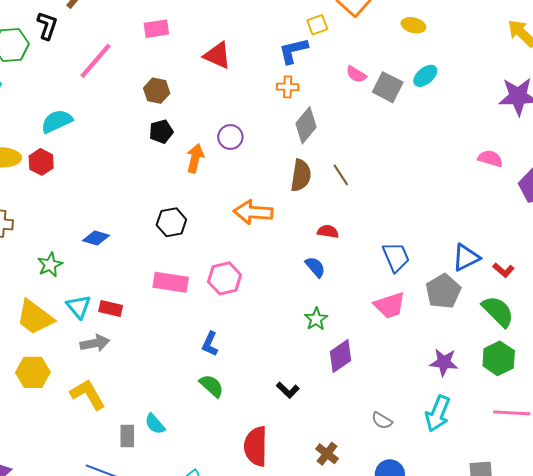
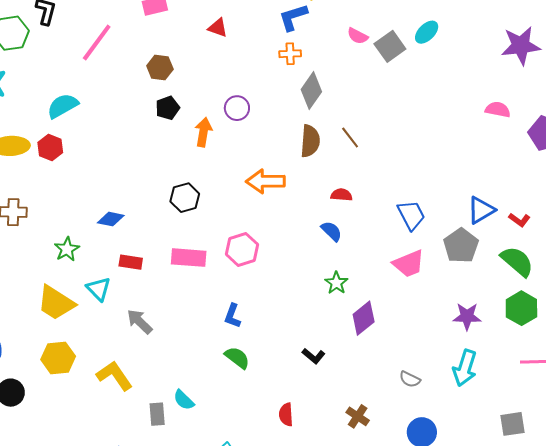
red triangle: (217, 55) -> (218, 28), size x0.7
gray square: (388, 87) -> (390, 46), turned 32
red rectangle: (111, 309) -> (131, 262), moved
gray arrow: (95, 343) -> (140, 321), moved, turned -120
red semicircle: (256, 446) -> (286, 415), size x0.6

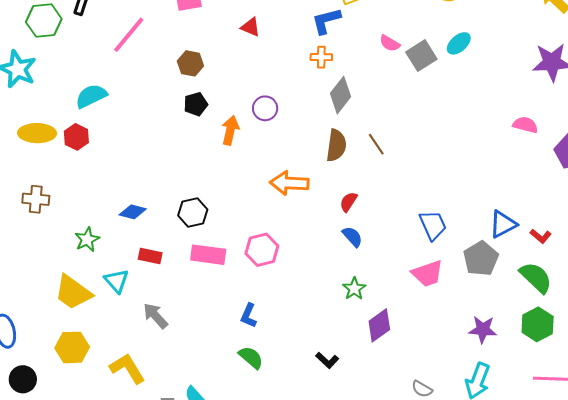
red semicircle: (341, 195) -> (348, 202), moved, turned -65
black hexagon: (185, 198) -> (193, 213), moved

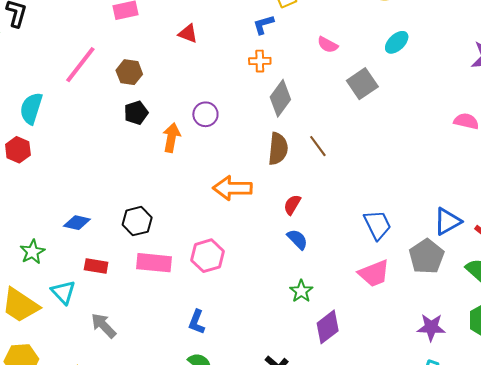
blue L-shape: (326, 21) -> (263, 25), size x0.7
pink line: (129, 35) -> (80, 65), moved
gray square: (421, 56) -> (362, 84), moved
cyan semicircle: (91, 96) -> (31, 108), turned -44

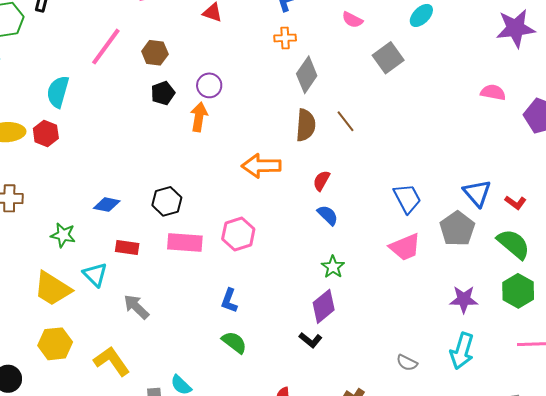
purple circle: (205, 114) -> (209, 85), moved
blue triangle: (447, 221) -> (477, 193), turned -40
green star: (32, 252) -> (63, 235), turned -30
purple diamond: (328, 327) -> (324, 306), moved

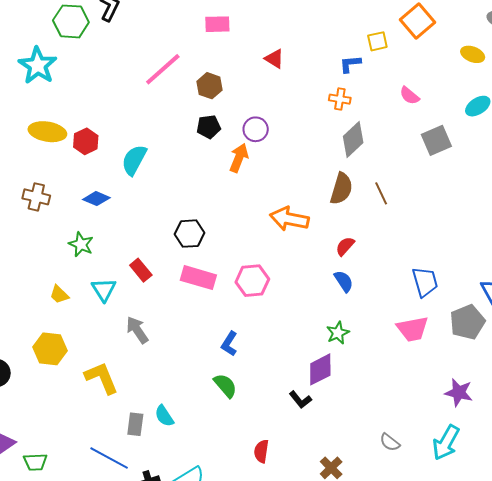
cyan semicircle: (58, 92) -> (134, 160), moved
blue diamond: (107, 205) -> (96, 199), moved
red rectangle: (127, 247) -> (141, 270), turned 30
yellow trapezoid: (53, 289) -> (59, 295), size x0.5

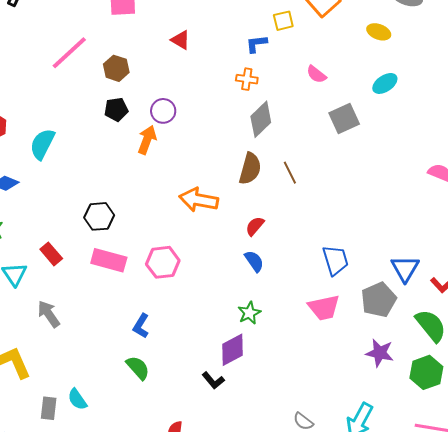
purple star: (459, 393) -> (380, 353), moved

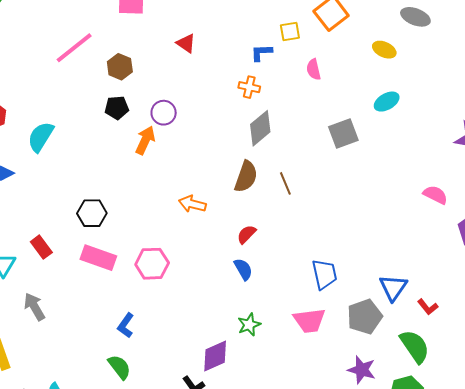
pink semicircle: (316, 74) -> (314, 69), moved, turned 35
orange arrow: (199, 200) -> (192, 204), size x0.7
green star: (249, 313) -> (249, 325), moved

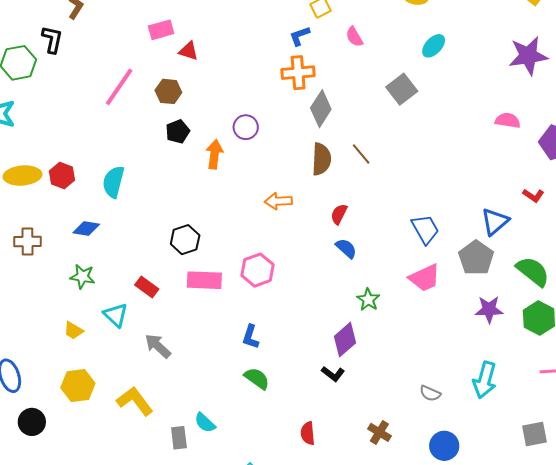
red triangle: (186, 43) -> (189, 51), moved
orange cross: (249, 87) -> (298, 73), size x1.5
purple circle: (164, 113) -> (246, 127), moved
blue triangle: (393, 288) -> (495, 222), turned 32
red L-shape: (428, 307) -> (533, 195), moved

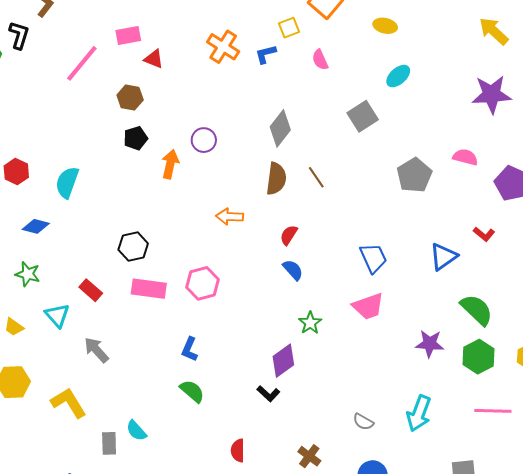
orange cross: (298, 73) -> (223, 47), moved, turned 32
pink line: (119, 87) -> (82, 63), moved
gray pentagon: (476, 258) -> (414, 175), moved

